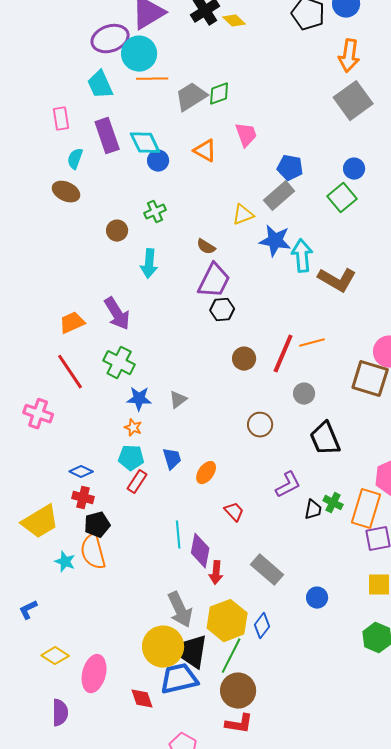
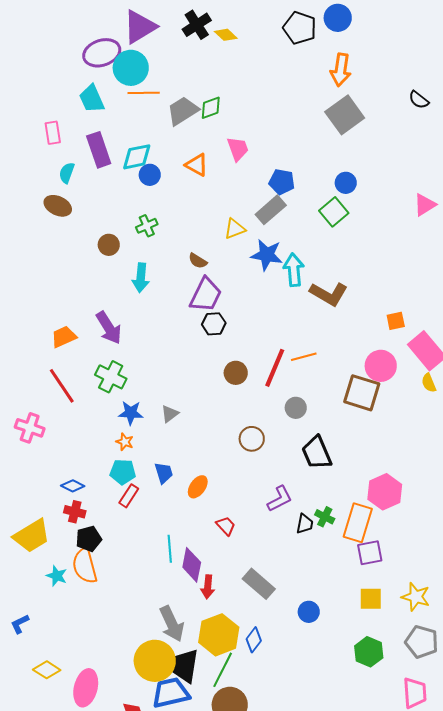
cyan diamond: (145, 143) -> (137, 157), turned -76

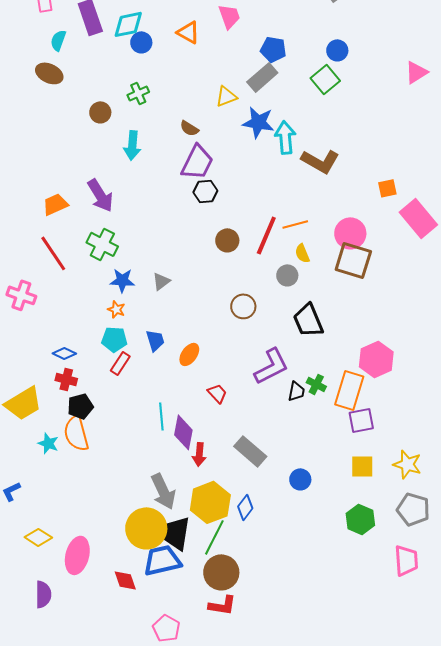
pink circle: (381, 366) -> (350, 233), moved
yellow semicircle: (429, 383) -> (302, 253), moved
purple L-shape: (280, 499) -> (271, 366), size x1.4

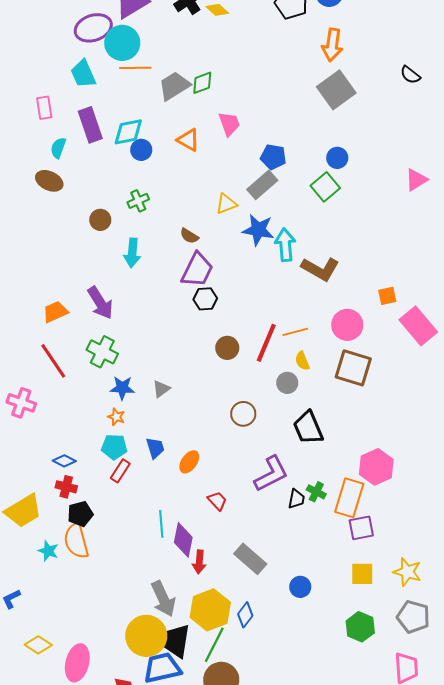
pink circle: (350, 233) -> (347, 325), moved

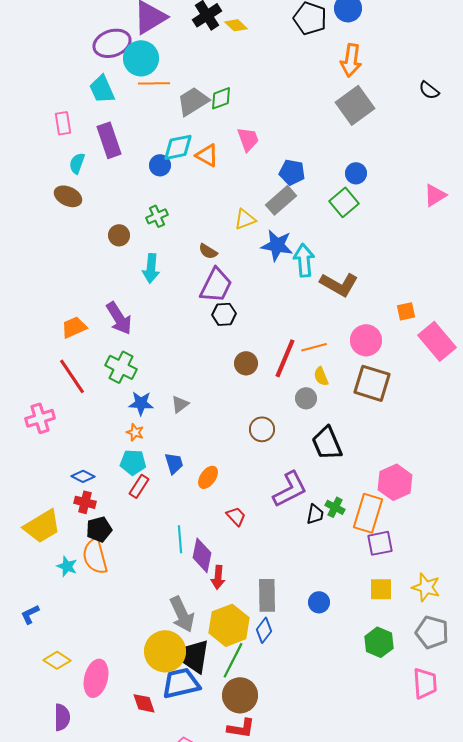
cyan diamond: (128, 132) -> (178, 147), moved
pink cross: (21, 403) -> (40, 418), turned -36
gray rectangle: (250, 559) -> (267, 595), moved, turned 48

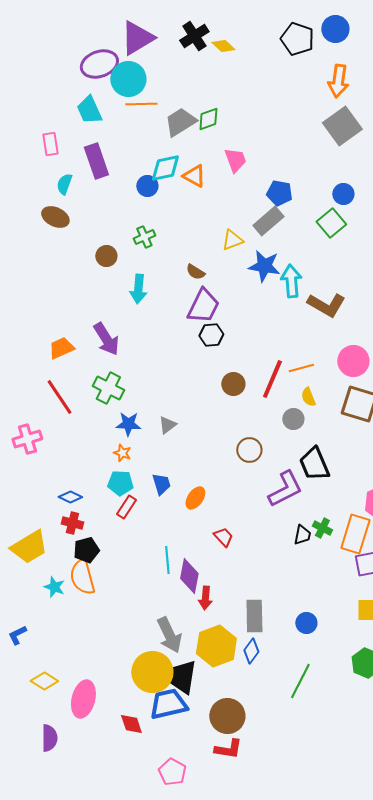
purple L-shape: (290, 489) -> (285, 489), moved
green line: (233, 660) -> (300, 681), moved

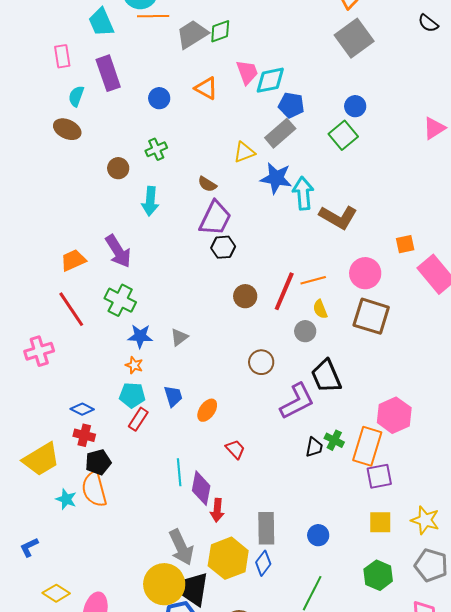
cyan diamond: (165, 168) -> (270, 80), moved

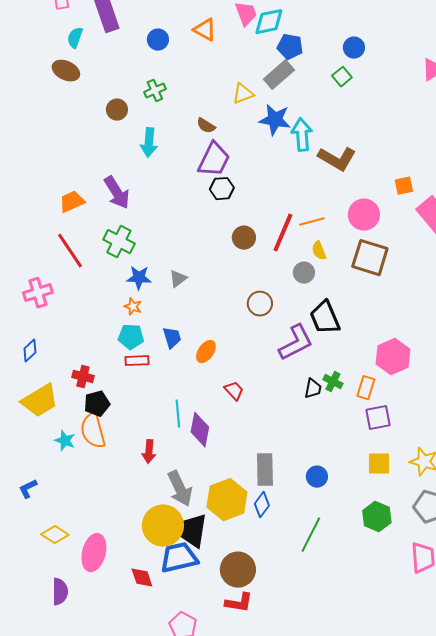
green square: (343, 135) -> (342, 77), size x0.7
blue diamond: (82, 409) -> (30, 351), moved, turned -70
red rectangle: (138, 419) -> (137, 361), turned 55
orange rectangle: (367, 446) -> (366, 388), size x0.6
red arrow: (217, 510) -> (149, 452), moved

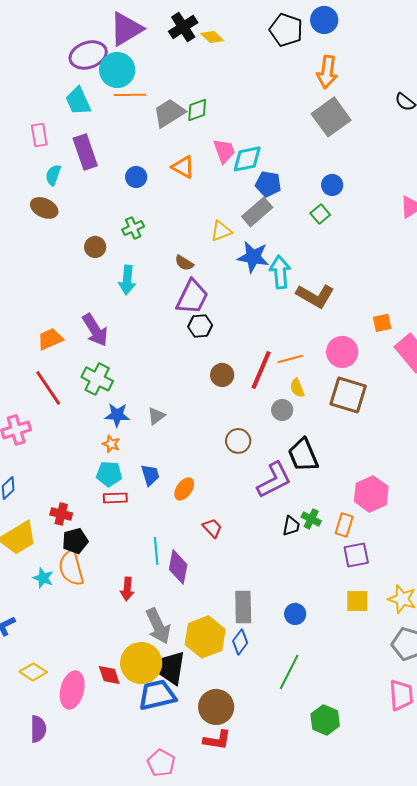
green hexagon: (377, 517) -> (325, 720), moved
red diamond: (142, 578) -> (109, 675), moved

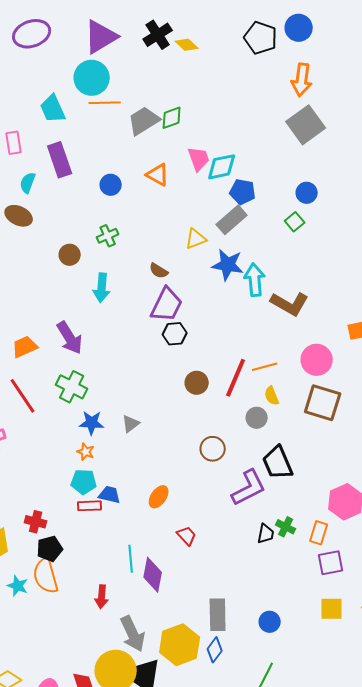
purple ellipse: (88, 55) -> (32, 34), moved
blue trapezoid: (150, 475) -> (110, 495), moved, turned -60

